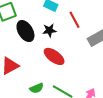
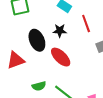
black ellipse: (25, 31) -> (37, 40), moved

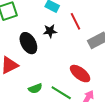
red ellipse: (61, 57) -> (80, 74), moved

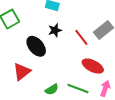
red line: (76, 21) -> (81, 37), moved

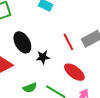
black star: (55, 30) -> (43, 57), moved

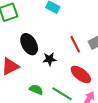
green semicircle: (30, 88) -> (36, 90), turned -136

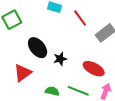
red line: (75, 44) -> (80, 18), moved

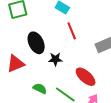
red line: (80, 18) -> (72, 31), moved

